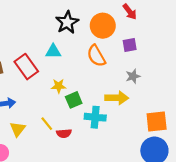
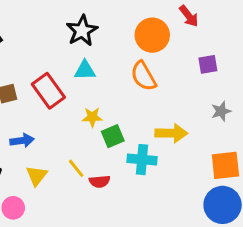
black star: (67, 22) -> (82, 31), moved
purple square: (130, 45) -> (208, 64), moved
gray star: (133, 76) -> (221, 111), moved

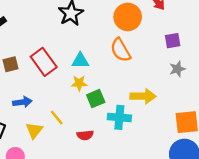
cyan triangle: (85, 70) -> (80, 61), moved
gray star: (221, 111) -> (177, 69), moved
yellow line: (76, 168) -> (57, 117), moved

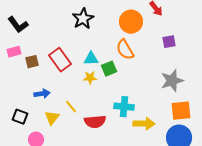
gray star: (177, 69) -> (172, 81), moved, size x1.6
yellow arrow: (143, 96) -> (144, 124), moved
green square: (96, 99) -> (109, 69), moved
red semicircle: (85, 135) -> (95, 122), size x1.5

